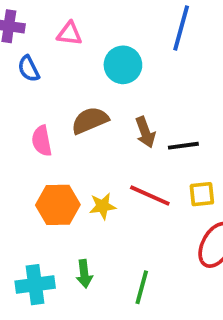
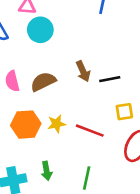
cyan circle: (123, 65) -> (40, 30), moved
brown semicircle: (90, 120) -> (43, 82), moved
red line: (150, 196) -> (90, 131), moved

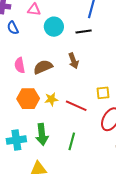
cyan circle: (40, 30) -> (54, 27), moved
black line: (110, 79) -> (84, 32), moved
green arrow: (47, 171) -> (42, 134), size x1.5

